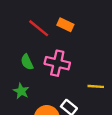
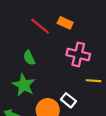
pink cross: (57, 63) -> (78, 54), moved
green star: (21, 91) -> (24, 85), size x1.5

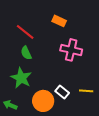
red line: (40, 26) -> (25, 32), moved
yellow line: (94, 81) -> (86, 91), moved

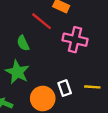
red line: (25, 32) -> (42, 21), moved
white rectangle: (62, 92) -> (65, 88), turned 32

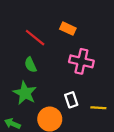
red line: (42, 21) -> (35, 38), moved
white rectangle: (65, 88) -> (71, 100), moved

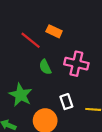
orange rectangle: (68, 29) -> (54, 31), moved
green semicircle: (31, 65) -> (45, 67), moved

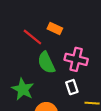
green semicircle: (45, 67) -> (46, 63), size x1.5
white rectangle: (66, 102) -> (72, 87), moved

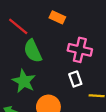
red line: (32, 37) -> (18, 26), moved
green semicircle: (46, 63) -> (33, 51), moved

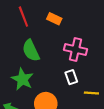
red line: (18, 26) -> (23, 17), moved, turned 30

